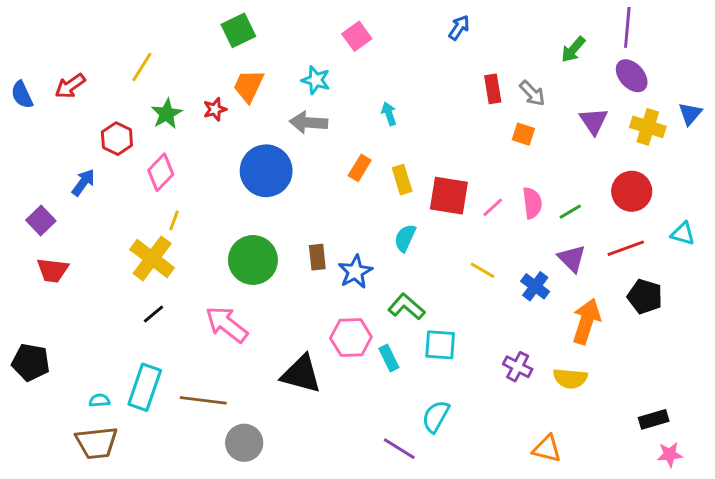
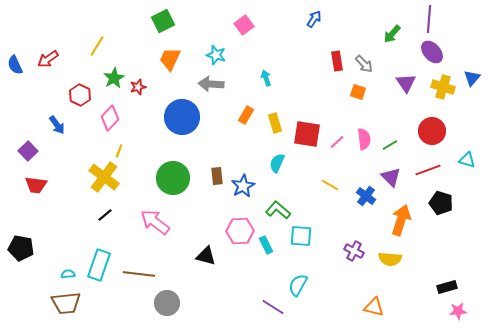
red star: (215, 109) -> (138, 87), moved
blue arrow: (83, 182) -> (57, 125), turned 108
black triangle: (301, 374) -> (206, 256), size x0.7

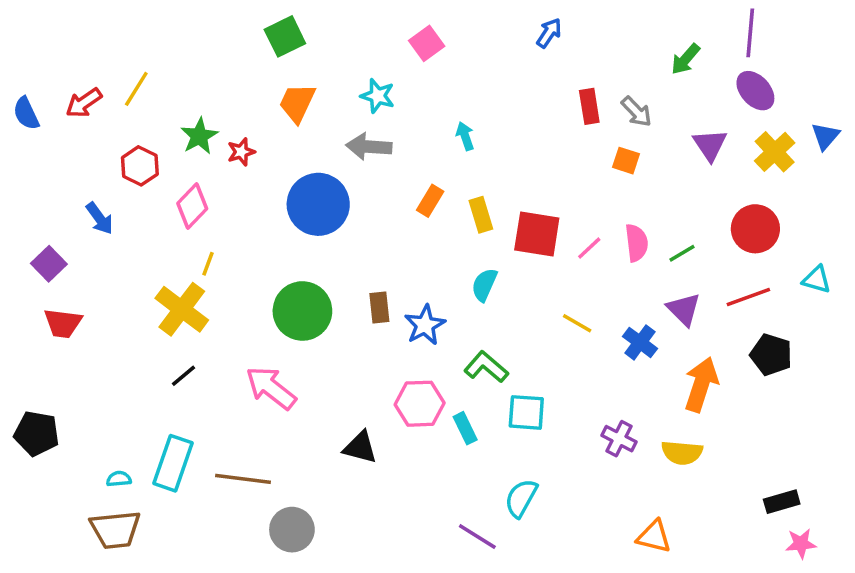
yellow line: (97, 46) -> (136, 89), moved
yellow cross: (443, 87) -> (775, 152), turned 30

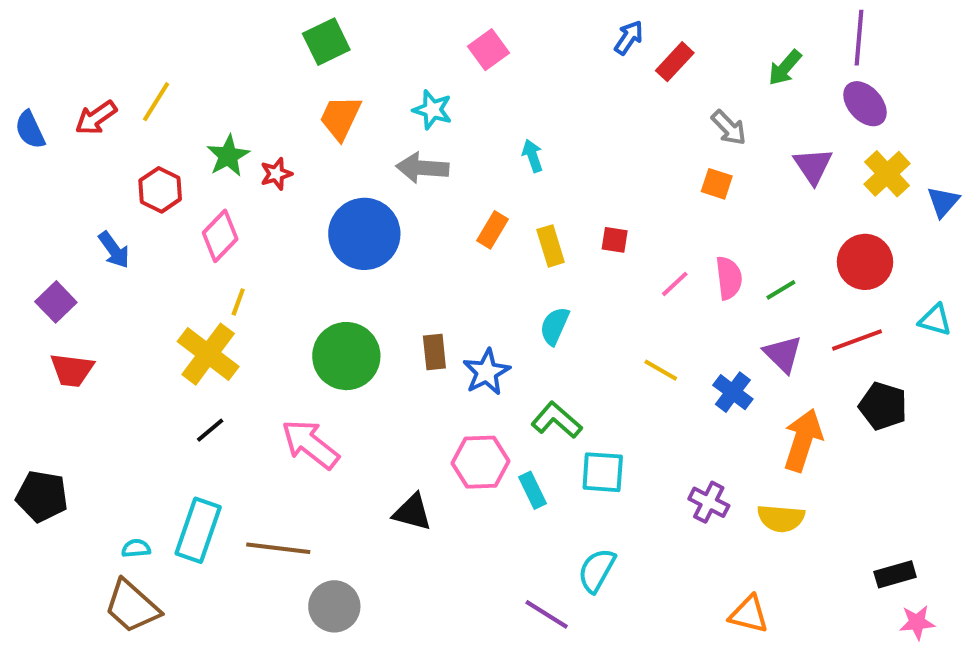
red rectangle: (589, 106) -> (675, 62), moved, turned 52
blue triangle: (825, 136) -> (943, 202), moved
red square: (537, 234) -> (615, 240), moved, size x0.5
brown trapezoid: (115, 530) -> (132, 606), turned 48

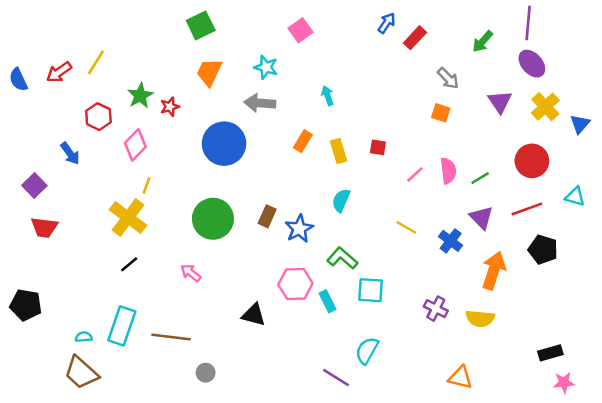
brown rectangle: (434, 352) -> (267, 216), turned 30
pink arrow: (310, 444) -> (191, 273), size x0.6
gray circle: (334, 606) -> (206, 373), size x0.6

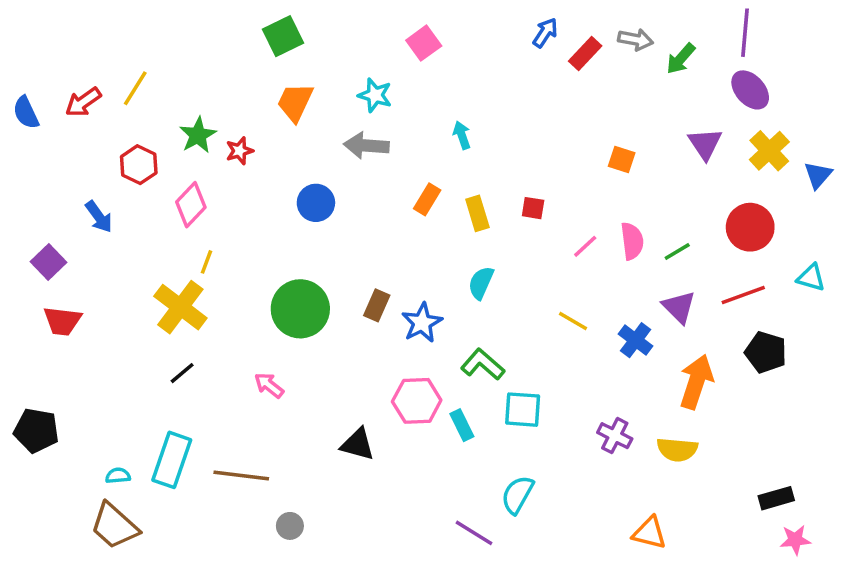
gray arrow: (448, 78) -> (636, 40), moved, turned -35
blue circle: (224, 144) -> (316, 203), size x0.6

